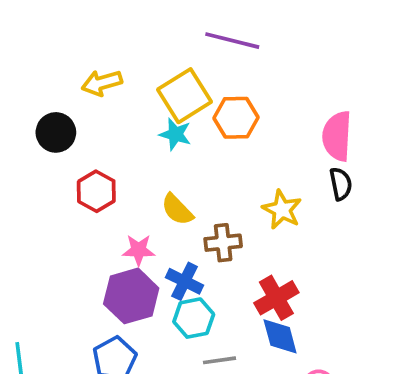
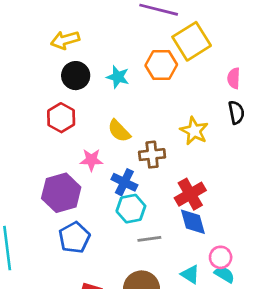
yellow square: (185, 96) -> (192, 41), moved
black circle: (56, 132) -> (76, 76), moved
pink semicircle: (337, 136) -> (234, 78), size x0.6
purple hexagon: (131, 296) -> (61, 193), moved

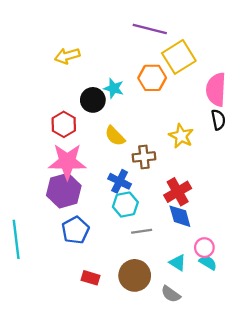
black circle: (76, 76) -> (93, 100), moved
pink semicircle: (234, 78) -> (216, 89), size x1.8
pink star: (91, 160) -> (67, 162), moved, size x1.8

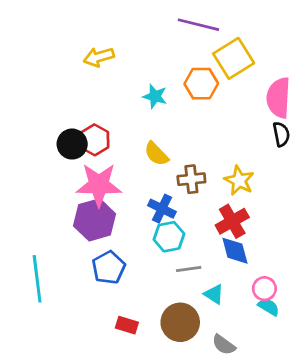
black circle: (93, 100) -> (72, 144), moved
yellow star: (181, 136) -> (239, 181), moved
cyan triangle: (178, 263) -> (214, 294), moved

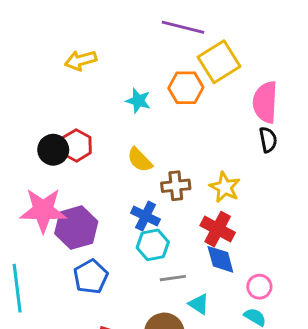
pink star: (99, 185) -> (43, 210), moved
red cross: (232, 221) -> (218, 229), turned -32
pink circle: (264, 289) -> (259, 287), moved

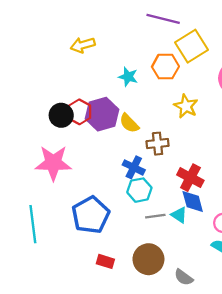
yellow star: (225, 187) -> (186, 106), moved
purple hexagon: (76, 228) -> (102, 114), moved
blue pentagon: (91, 277) -> (91, 215), size x1.4
cyan triangle: (199, 304) -> (179, 215), moved

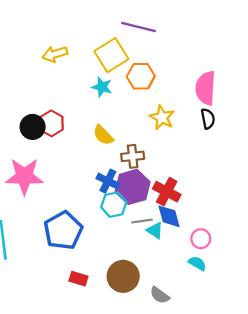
yellow square: (192, 46) -> (111, 55), moved
purple hexagon: (102, 114) -> (133, 187), moved
gray line: (155, 216) -> (142, 221), moved

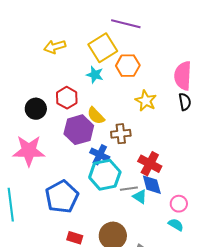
red hexagon: (51, 123) -> (67, 98), moved
purple hexagon: (133, 187) -> (79, 130), moved
cyan hexagon: (114, 205) -> (105, 175), size x1.4

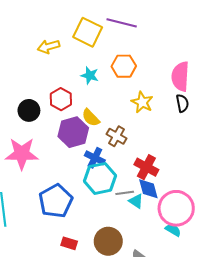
yellow square: (103, 48) -> (88, 32), moved, turned -32
brown cross: (121, 134) -> (116, 136), turned 36
pink circle: (179, 204) -> (176, 208), size x2.0

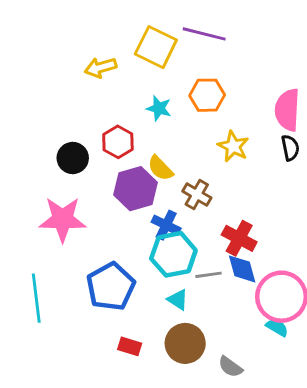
cyan triangle: (136, 201) -> (178, 300), moved

